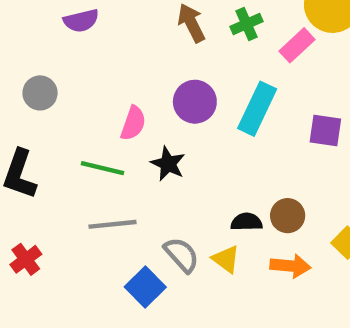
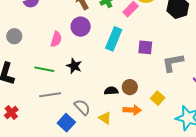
purple circle: (195, 102) -> (81, 27), moved
pink semicircle: (133, 123) -> (56, 39), moved
yellow triangle: (226, 259) -> (105, 118), moved

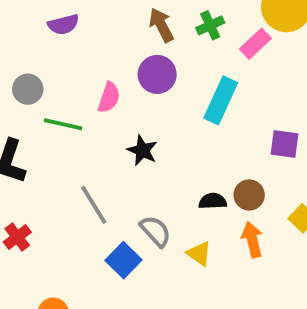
purple square: (145, 47) -> (284, 144), moved
green line: (44, 69) -> (63, 124), moved
gray line: (50, 95) -> (94, 205), turned 65
orange arrow: (132, 110) -> (252, 240), turned -108

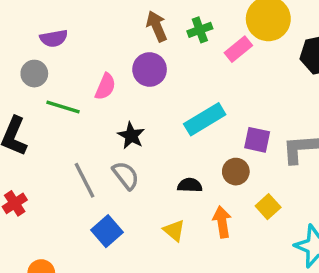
purple semicircle: (63, 24) -> (54, 38), moved
cyan rectangle: (221, 100) -> (205, 119), moved, turned 30
brown circle: (249, 195) -> (236, 172), moved
gray semicircle: (155, 231) -> (126, 175), moved

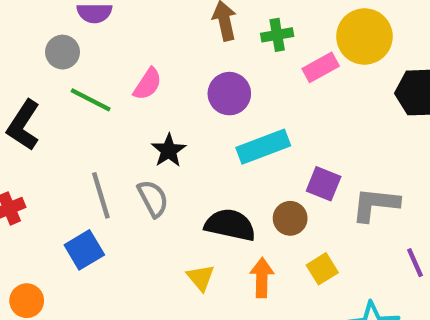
purple circle: (150, 69) -> (229, 94), moved
black semicircle: (190, 185) -> (230, 225), size x1.6
blue square: (107, 231) -> (84, 250), moved

